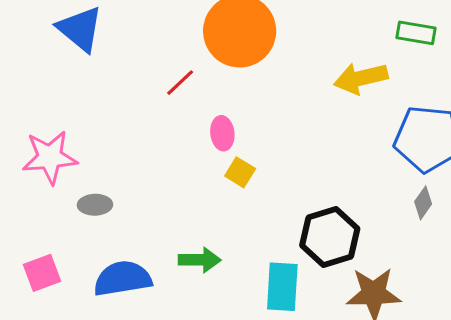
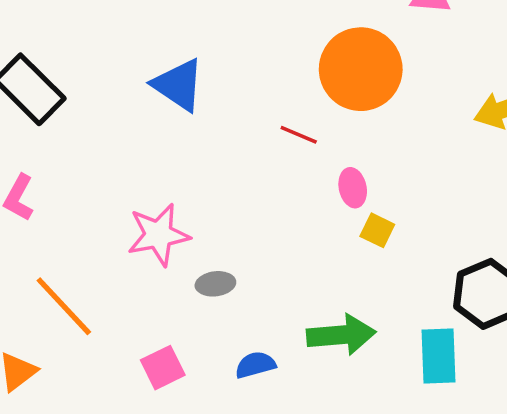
red line: (180, 83) -> (299, 135), turned 72
green arrow: (200, 260) -> (341, 335), size x1.4
blue semicircle: (123, 279) -> (255, 365), size x0.6

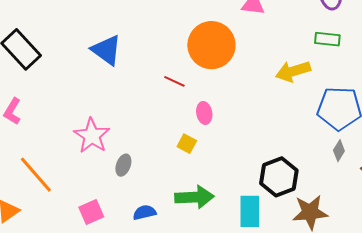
yellow square: (377, 230) -> (187, 144), moved
pink star: (158, 235) -> (92, 136), turned -30
gray ellipse: (215, 284) -> (123, 165), turned -65

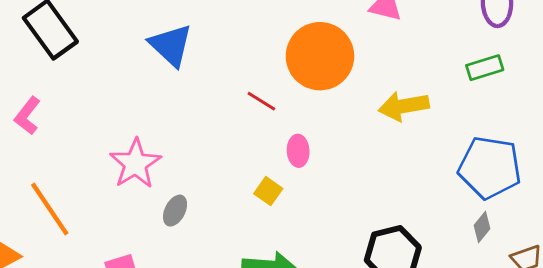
green rectangle: (327, 39) -> (485, 68), turned -30
yellow arrow: (293, 71) -> (404, 106), moved

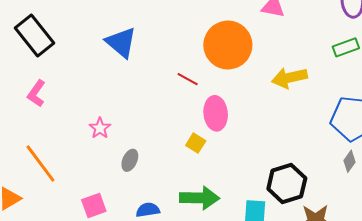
pink L-shape: (27, 116) -> (36, 93), moved
pink ellipse: (298, 151) -> (216, 113), size x1.5
pink star: (135, 164) -> (100, 128), size x0.6

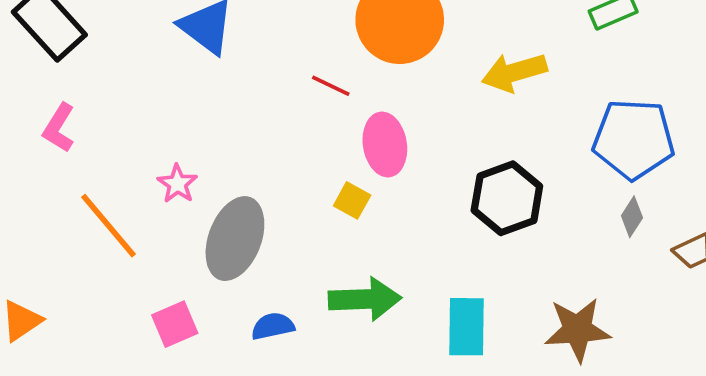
gray ellipse: (130, 160) -> (235, 239), size x2.0
orange line: (40, 164) -> (109, 226), moved
black hexagon: (287, 184) -> (507, 198), moved

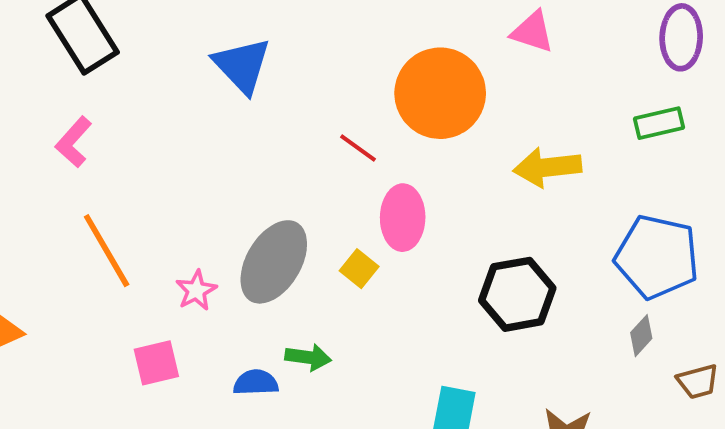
pink star: (177, 184) -> (196, 290), moved
gray ellipse: (235, 239) -> (274, 262), moved
green arrow: (365, 299) -> (308, 357), moved, size x0.6

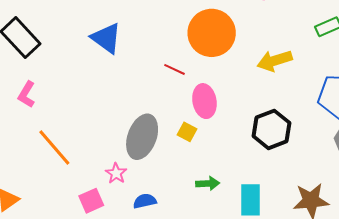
pink star: (196, 290) -> (116, 173), moved
green arrow: (308, 357) -> (208, 183), moved

